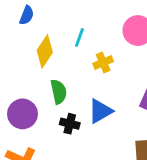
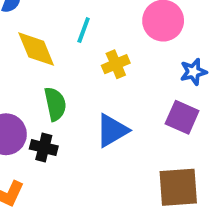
yellow diamond: (45, 51) -> (36, 49), turned -56
black cross: (70, 124) -> (44, 148), moved

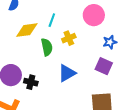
yellow diamond: (36, 49) -> (27, 30), turned -75
green semicircle: (55, 104) -> (47, 47), moved

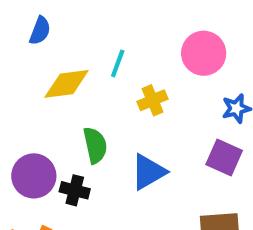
green semicircle: (47, 47) -> (95, 145), moved

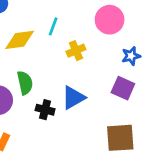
green semicircle: (95, 145) -> (25, 83), moved
black cross: (75, 190) -> (45, 110), moved

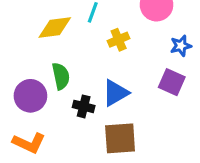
brown square: (120, 138) -> (120, 138), moved

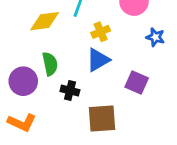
blue star: (181, 46) -> (155, 37), turned 30
purple square: (172, 82) -> (137, 83), moved
blue triangle: (116, 93) -> (98, 60), moved

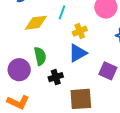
black cross: (70, 91) -> (56, 77), turned -32

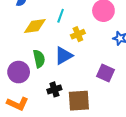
blue triangle: (78, 53) -> (64, 56), moved
black cross: (56, 77) -> (54, 89), moved

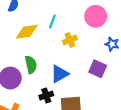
blue triangle: (64, 56) -> (60, 74), moved
purple square: (106, 73) -> (98, 69), moved

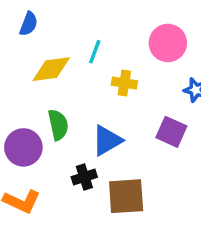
yellow cross: (70, 40) -> (124, 83), turned 32

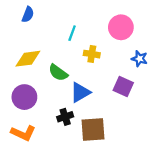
yellow diamond: (51, 69) -> (28, 59), moved
green semicircle: (58, 125) -> (58, 73), moved, turned 138

